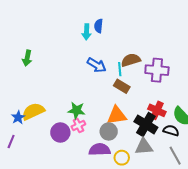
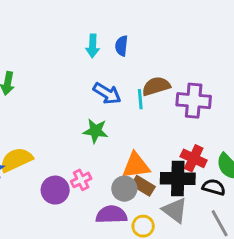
blue semicircle: (99, 26) -> (121, 46), moved
brown rectangle: (122, 86) -> (143, 186), moved
green star: (76, 110) -> (96, 131), moved
black cross: (146, 124) -> (178, 179), turned -30
gray triangle: (144, 147) -> (175, 210), turned 42

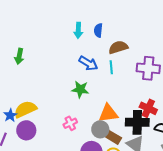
brown semicircle: (156, 86) -> (118, 47), moved
brown rectangle: (143, 186) -> (113, 137), moved
purple circle: (55, 190) -> (26, 130), moved

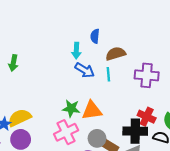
cyan arrow: (78, 30) -> (76, 51), moved
green star: (80, 89) -> (71, 108), moved
orange triangle: (108, 113) -> (92, 110), moved
pink cross: (70, 123) -> (66, 132), size x1.6

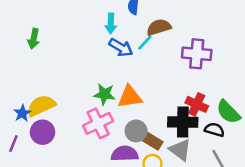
cyan line: (108, 74) -> (145, 42), moved, turned 48

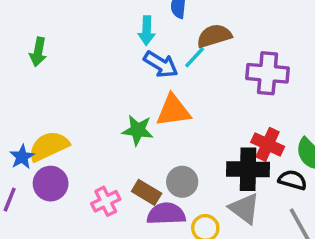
orange triangle: (130, 97) -> (173, 111), moved
pink cross: (98, 123) -> (106, 201), moved, size x0.7
brown rectangle: (152, 141) -> (147, 192), moved

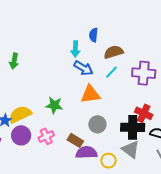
cyan line: (195, 57) -> (112, 72), moved
green star: (138, 130) -> (54, 105), moved
gray circle: (182, 182) -> (97, 124), moved
pink cross: (106, 201) -> (46, 136), moved

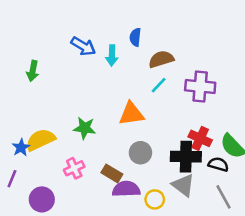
blue arrow: (83, 68) -> (83, 46), moved
purple circle: (21, 135) -> (42, 199), moved

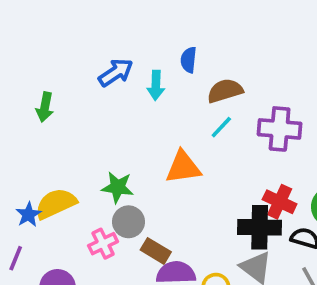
blue arrow: (83, 46) -> (116, 73), turned -65
gray circle: (140, 153) -> (129, 222), moved

